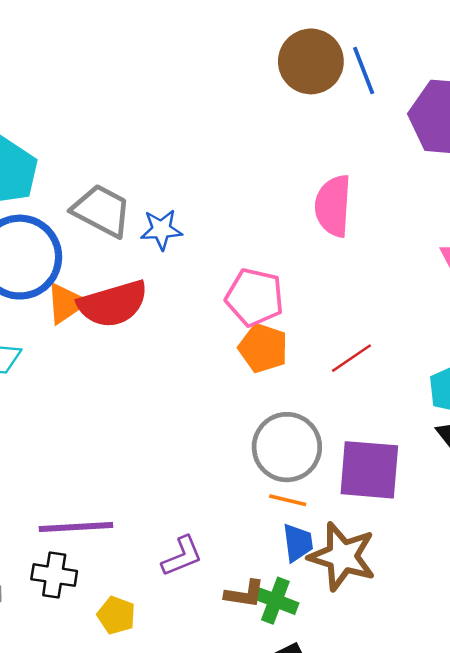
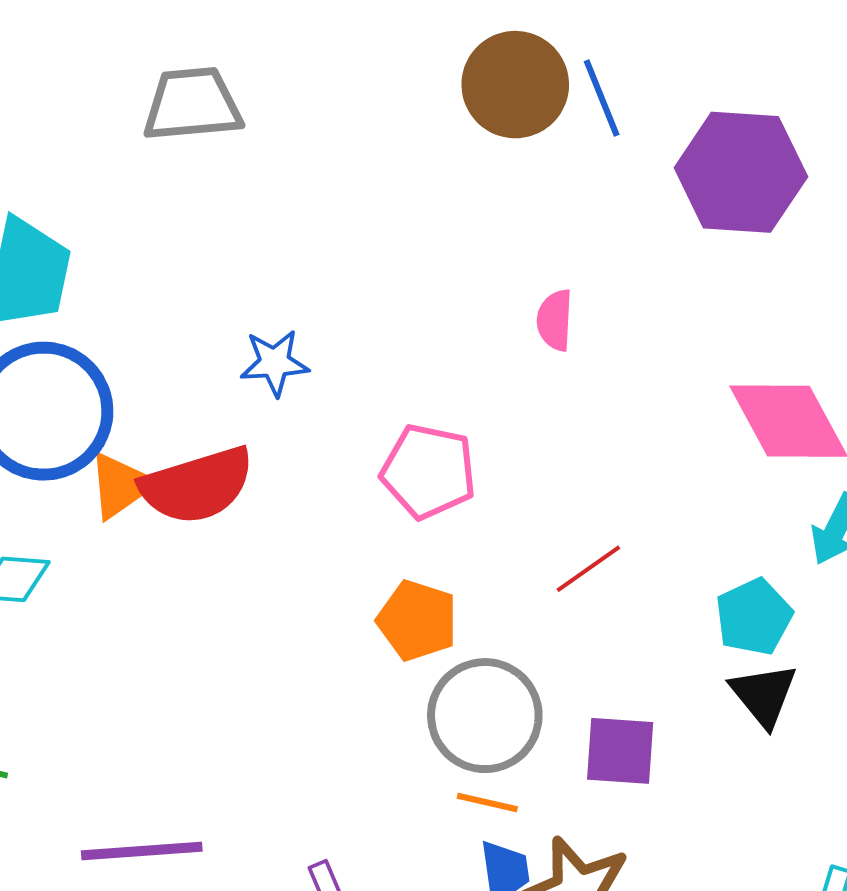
pink semicircle: (333, 206) -> (555, 320), size x0.6
gray trapezoid: (102, 211) -> (192, 104), moved, turned -32
orange pentagon: (263, 348) -> (417, 621), moved
purple square: (369, 470) -> (620, 751), size x0.7

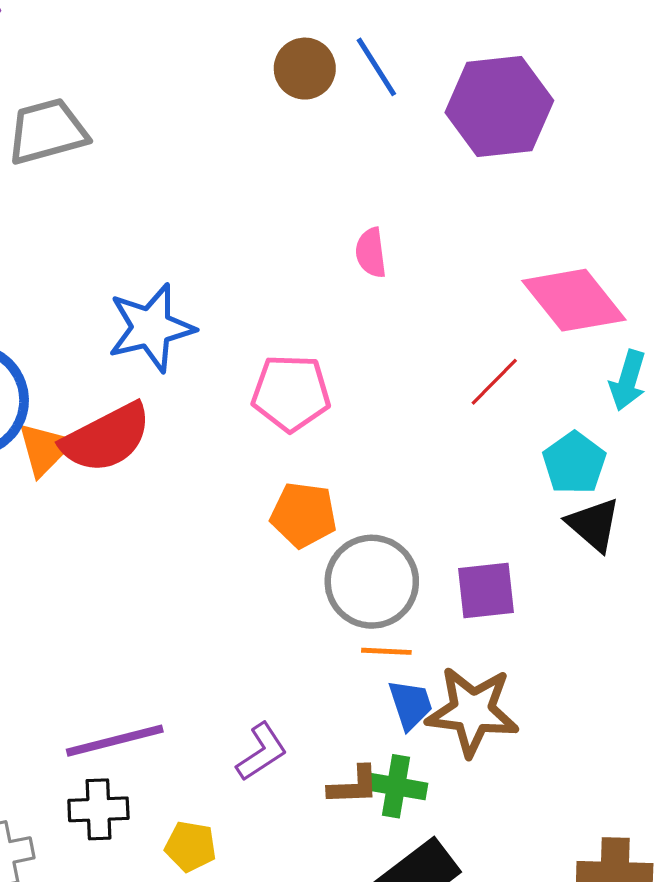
brown circle: (515, 85) -> (305, 69), size x0.7
blue star: (275, 363) -> (151, 328), size x1.6
red line: (588, 569) -> (494, 382), moved

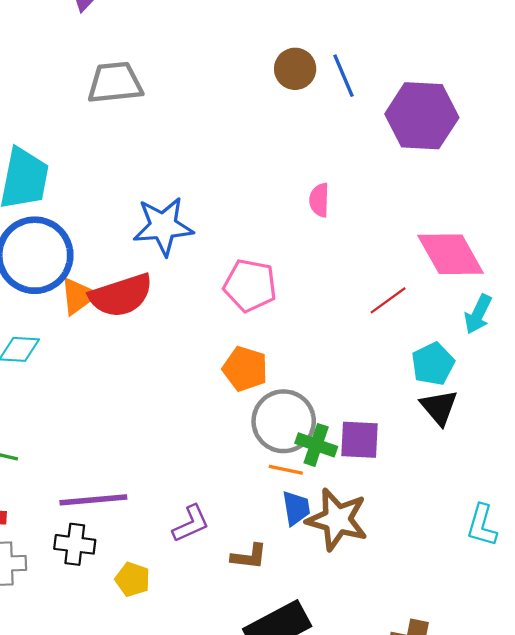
green cross: (396, 786) -> (316, 445), moved

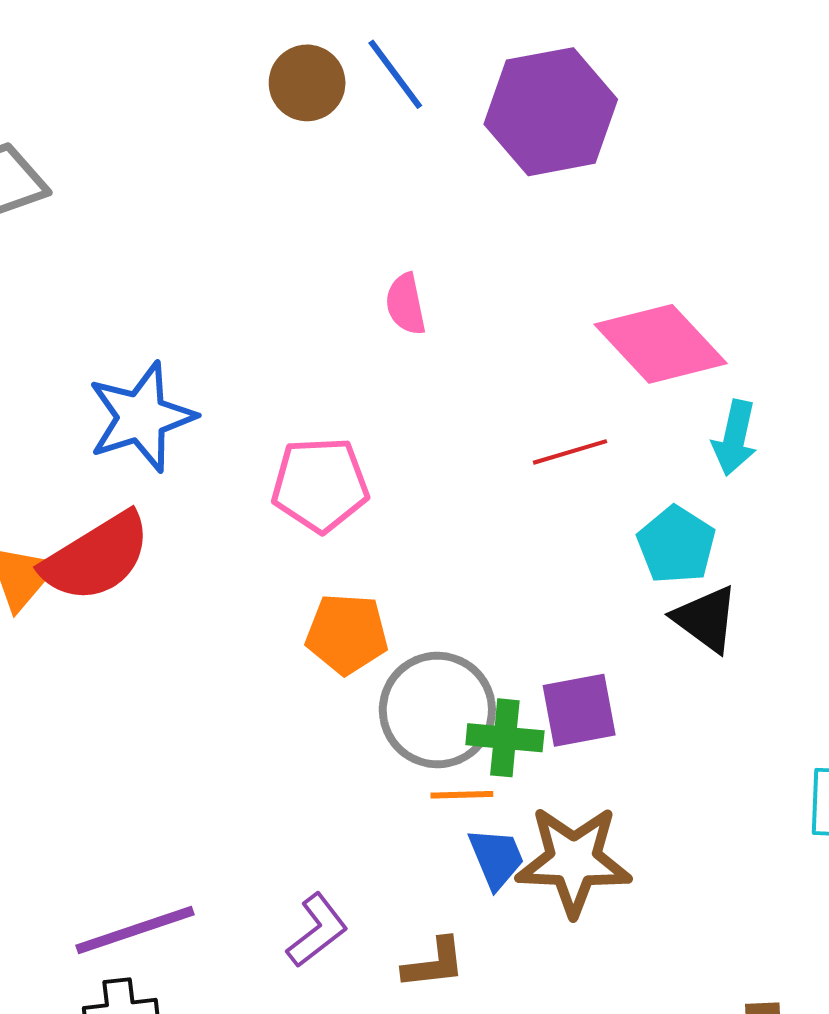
red line: (388, 300) -> (570, 452), turned 33

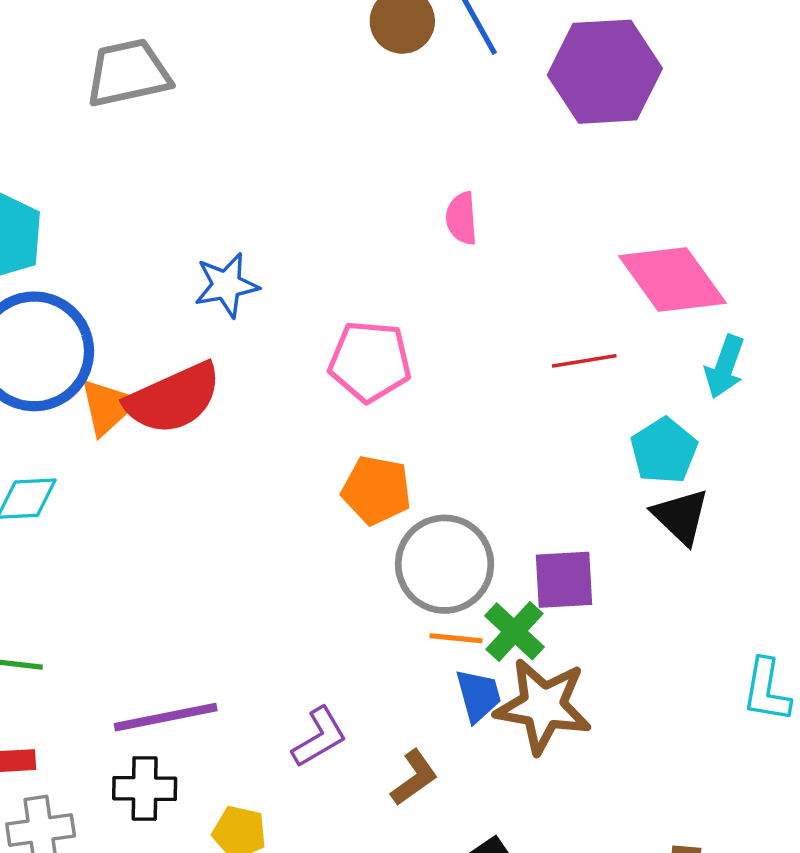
blue star: (141, 417) -> (226, 285), size x0.7
green cross: (505, 738) -> (515, 631), moved, turned 30
brown L-shape: (434, 963) -> (414, 778), turned -36

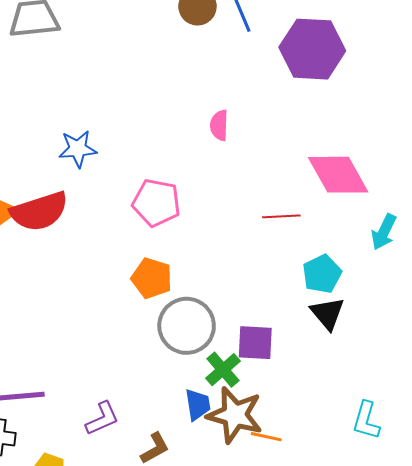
cyan arrow: (725, 367) -> (384, 232), moved
orange line: (456, 638) -> (266, 437), moved

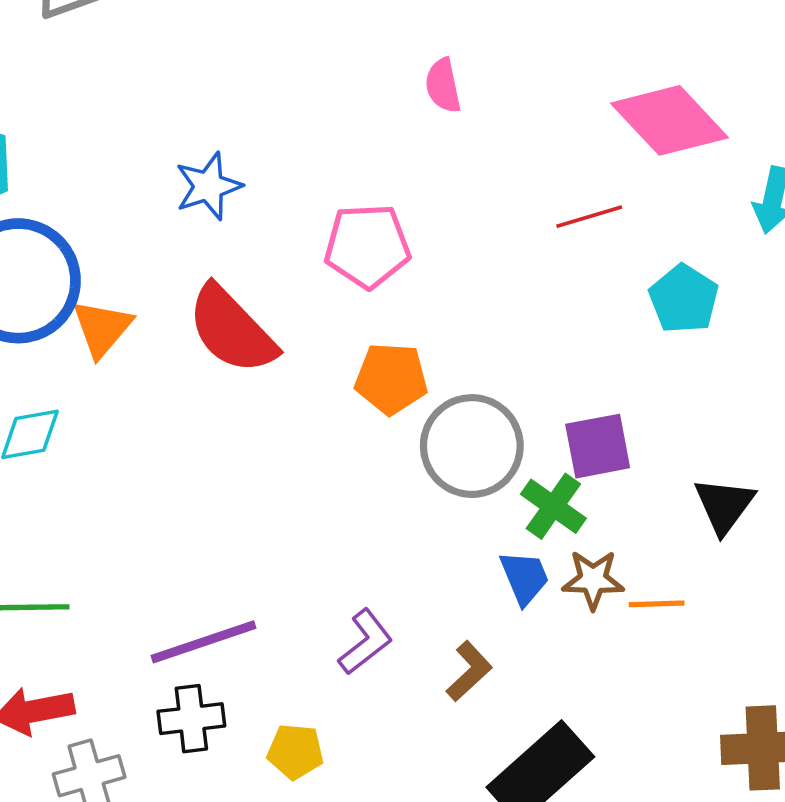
red semicircle: (39, 211) -> (232, 330), moved, turned 78
black triangle: (328, 313) -> (724, 505), moved, turned 30
brown star: (235, 415) -> (593, 580), size x0.6

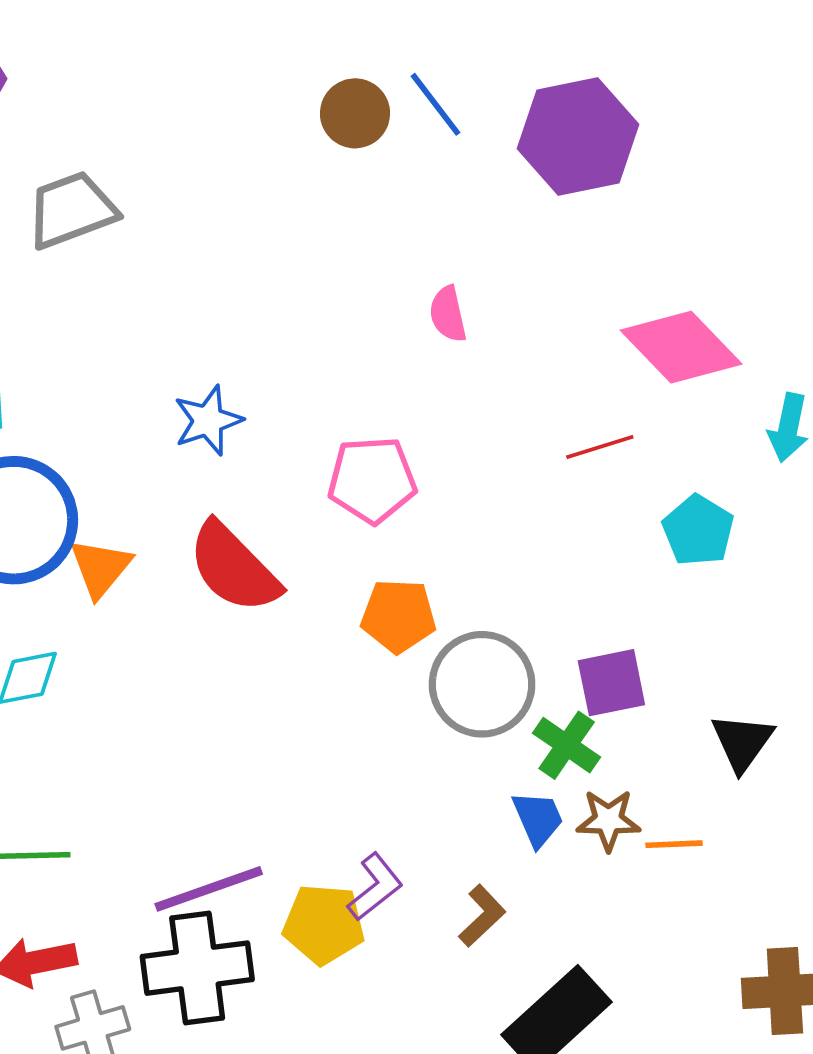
black cross: (191, 719) -> (197, 968), size x1.6
yellow pentagon: (295, 751) -> (324, 924), moved, size x1.4

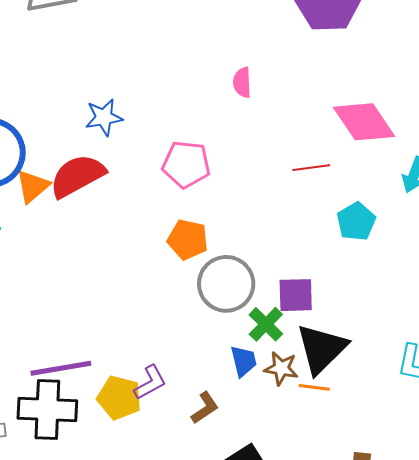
red semicircle: (234, 568) -> (77, 176), moved, turned 96
black triangle: (742, 742) -> (322, 349), moved, size x1.5

